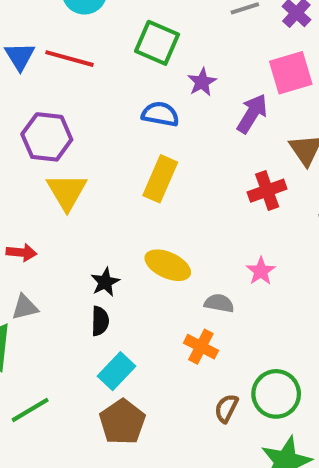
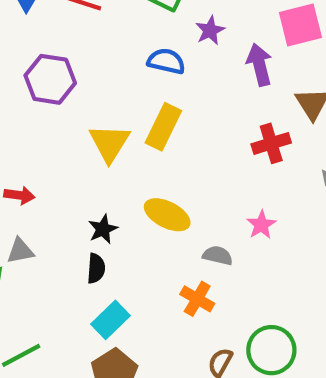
purple arrow: (252, 114) -> (259, 65), turned -48
yellow triangle: (67, 192) -> (109, 143), moved

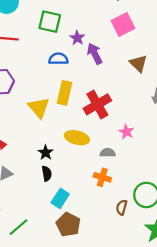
purple arrow: (259, 65) -> (95, 54), moved
red cross: (271, 143) -> (97, 104), moved, size x1.4

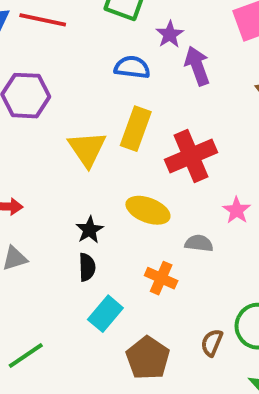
orange cross: (102, 177) -> (161, 278), moved
brown pentagon: (68, 225) -> (148, 358), moved

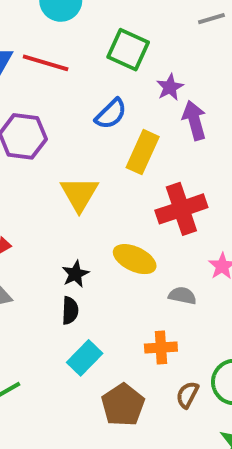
blue semicircle: (132, 67) -> (111, 114), moved, turned 124
yellow rectangle: (136, 129) -> (143, 152), moved
orange cross: (161, 278) -> (161, 348), moved, turned -32

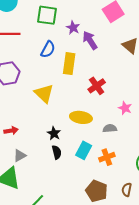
red cross: (181, 209) -> (97, 86), size x0.7
cyan rectangle: (85, 358) -> (84, 150), moved
brown semicircle: (187, 395) -> (127, 190), moved

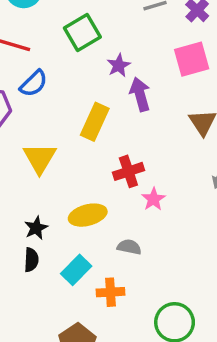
green square: (47, 15) -> (82, 33), turned 35
blue semicircle: (48, 49) -> (34, 84), moved
pink star: (125, 108) -> (153, 199), moved
yellow ellipse: (81, 117) -> (88, 215), turned -40

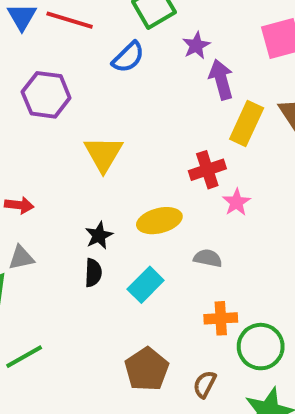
blue semicircle: (34, 84) -> (128, 57), moved
yellow rectangle: (95, 122) -> (247, 123), moved
orange cross: (110, 292) -> (221, 318), moved

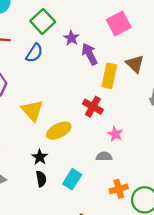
red cross: (207, 170) -> (93, 107), turned -30
pink star: (237, 202) -> (115, 134), moved
yellow ellipse: (159, 221) -> (59, 131), moved

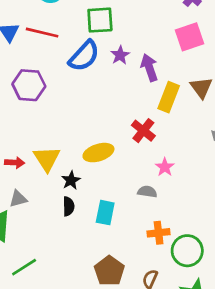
green square: (43, 21) -> (100, 20), turned 30
purple star: (71, 38) -> (120, 55), moved
blue semicircle: (34, 53) -> (84, 56), size x1.4
yellow triangle: (32, 110) -> (47, 159), moved
cyan rectangle: (72, 179) -> (105, 213), turned -30

